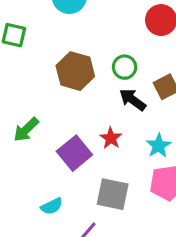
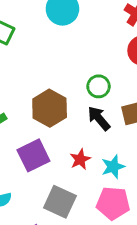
brown hexagon: (75, 71) -> (50, 108), moved
red star: (111, 138) -> (80, 159), moved

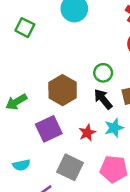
cyan star: (113, 167) -> (114, 128), moved

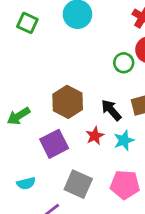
green square: (25, 28) -> (27, 23), moved
green circle: (103, 73) -> (124, 63), moved
red star: (87, 133) -> (95, 136), moved

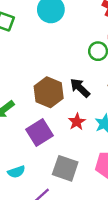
black arrow: (111, 110) -> (80, 88), moved

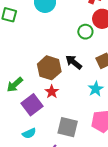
red star: (77, 122) -> (52, 92), moved
purple square: (39, 132) -> (32, 105), moved

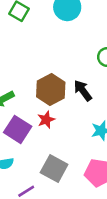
purple square: (32, 105) -> (18, 129), turned -35

